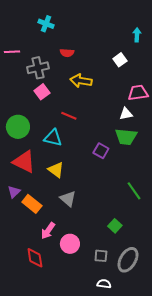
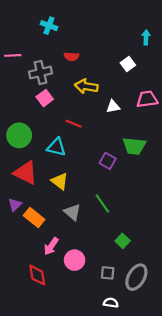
white triangle: (126, 114) -> (113, 107), moved
green line: (134, 191) -> (102, 204), moved

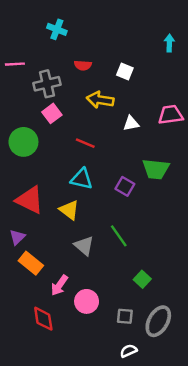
white square: (128, 64) -> (125, 71), moved, turned -32
green circle: (19, 135) -> (23, 142), moved
cyan triangle: (56, 147) -> (82, 179), moved
orange rectangle: (34, 217) -> (31, 263), moved
white semicircle: (111, 303) -> (129, 351), turned -32

